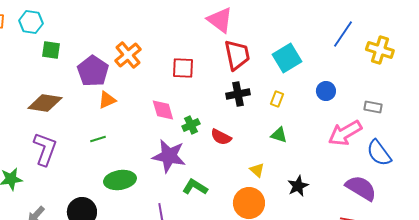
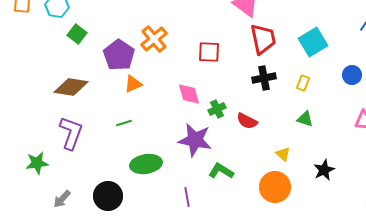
green square: (51, 50) -> (77, 34), turned 30

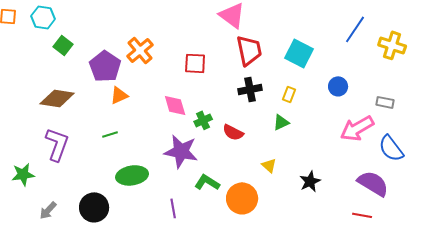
cyan square: (313, 42) -> (299, 53), turned -32
green triangle: (305, 119) -> (281, 122), moved, turned -42
orange circle: (275, 187) -> (242, 198), moved

